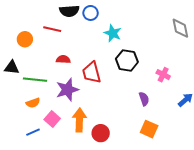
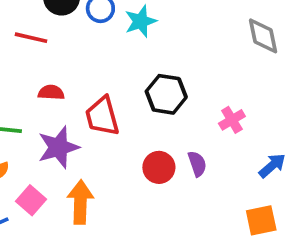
cyan star: (113, 33) -> (141, 21), moved, turned 30
pink cross: (163, 75) -> (232, 120), turned 32
orange square: (149, 129) -> (261, 220), moved, turned -36
red circle: (101, 133) -> (159, 167), moved

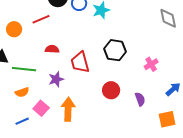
red line: (31, 38) -> (41, 19), turned -36
purple star: (58, 147) -> (56, 79), size x0.7
purple semicircle: (197, 164) -> (140, 99), moved

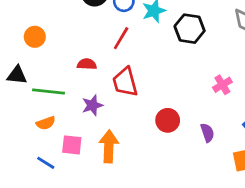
red line: (41, 19) -> (121, 38), moved, turned -36
black hexagon: (115, 50) -> (190, 29), moved
pink square: (41, 108) -> (72, 145), turned -35
blue line: (22, 121) -> (46, 163), turned 56

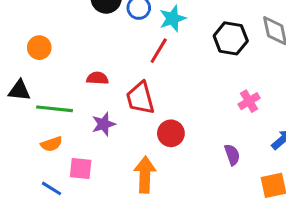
black hexagon: (190, 29) -> (231, 38), moved
red line: (121, 38) -> (159, 51), moved
red circle: (168, 120) -> (171, 133), moved
orange arrow: (109, 146) -> (145, 175), moved

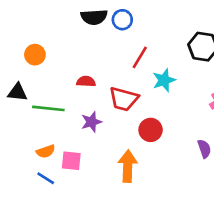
cyan star: (172, 18) -> (164, 80), moved
red trapezoid: (140, 98) -> (124, 99), turned -60
orange semicircle: (51, 144) -> (46, 151), moved

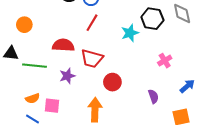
red line: (140, 57) -> (92, 23), moved
cyan star: (164, 80) -> (130, 33), moved
red semicircle: (86, 82) -> (63, 45), size x1.5

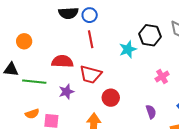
red line: (92, 23) -> (91, 39), turned -42

